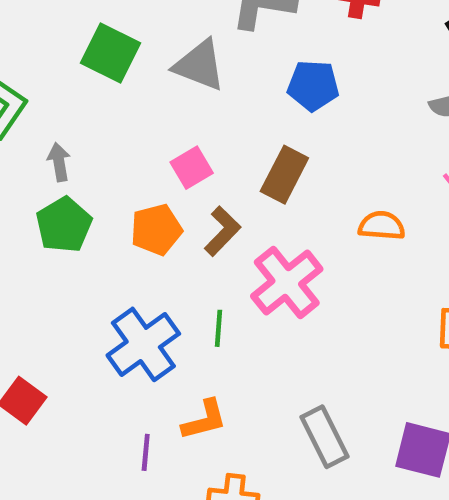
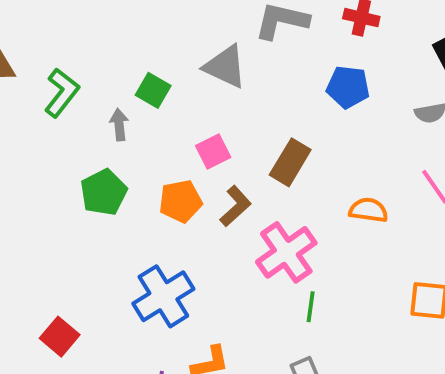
green square: (110, 53) -> (153, 90), moved, size x0.7
blue pentagon: (313, 86) -> (348, 87), moved
gray arrow: (59, 162) -> (119, 125), moved
green line: (218, 328) -> (311, 307), moved

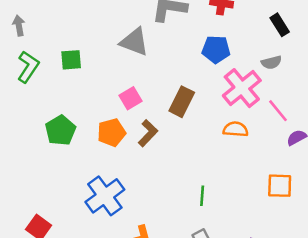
green square: (153, 90) -> (71, 60), moved, turned -30
gray arrow: (119, 125) -> (19, 26), moved
pink cross: (286, 252) -> (242, 88), moved

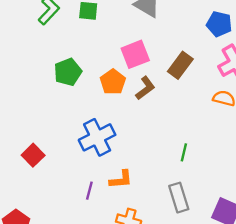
pink square: (131, 98) -> (135, 54), size x1.4
orange pentagon: (111, 132) -> (113, 82), turned -30

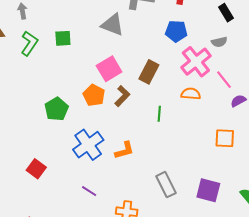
green pentagon: (68, 72) -> (56, 109), moved
green line: (184, 152) -> (159, 114), moved
orange L-shape: (121, 179) -> (124, 150), moved
purple line: (89, 191) -> (89, 191), turned -63

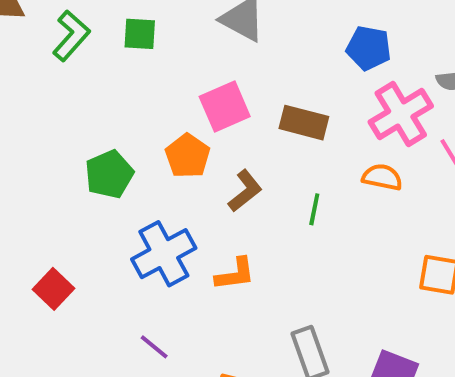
brown rectangle: (149, 72) -> (304, 123), turned 70
brown L-shape: (122, 96) -> (245, 191), moved

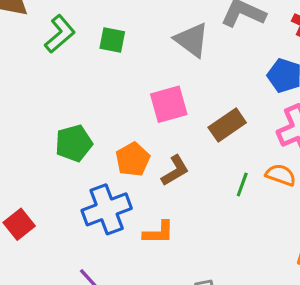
brown rectangle: (304, 123) -> (227, 125), turned -57
orange pentagon: (188, 156) -> (133, 159), moved
green line: (314, 209) -> (242, 184), moved

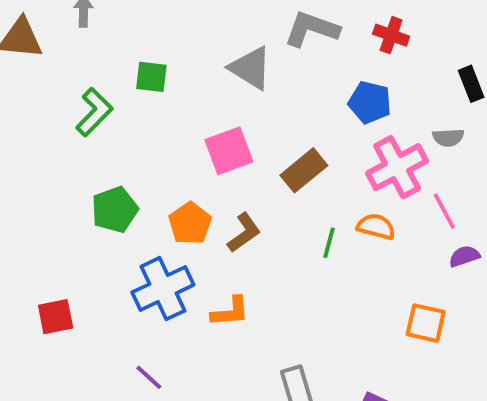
green L-shape: (60, 34) -> (94, 112), moved
red square: (19, 224) -> (56, 317), turned 32

